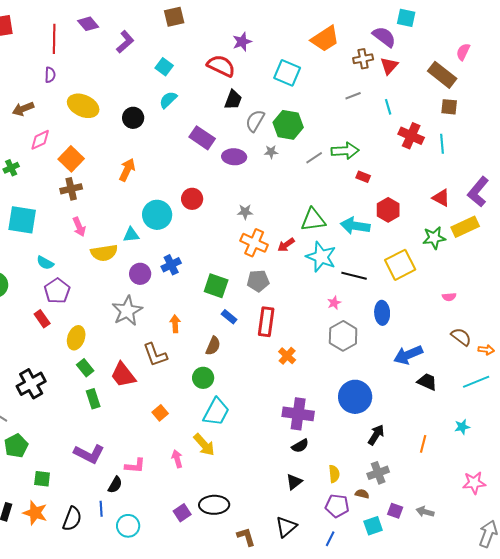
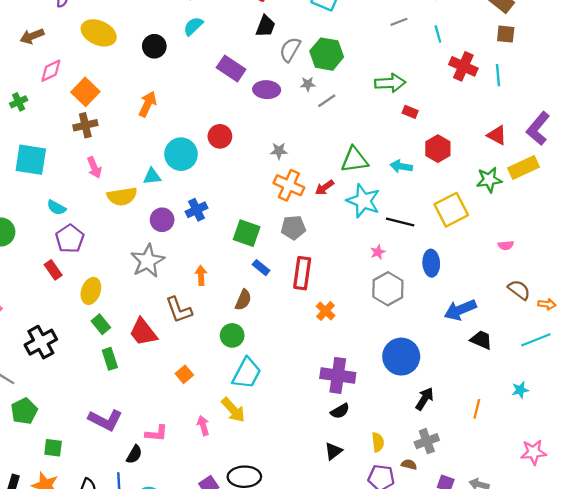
gray line: (314, 158) -> (327, 101), moved
cyan arrow: (355, 226) -> (401, 166), size x0.7

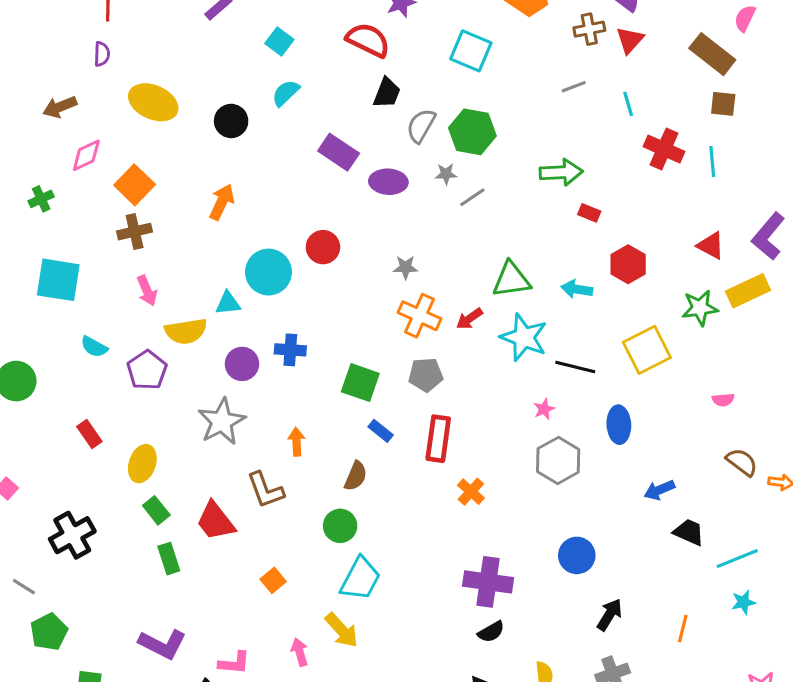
blue cross: (197, 210) -> (290, 350), turned 30
purple pentagon: (70, 239) -> (147, 370), moved
blue arrow: (460, 310) -> (659, 490), size x0.7
cyan line: (536, 340) -> (737, 559), moved
blue circle: (401, 357) -> (577, 555), size x0.7

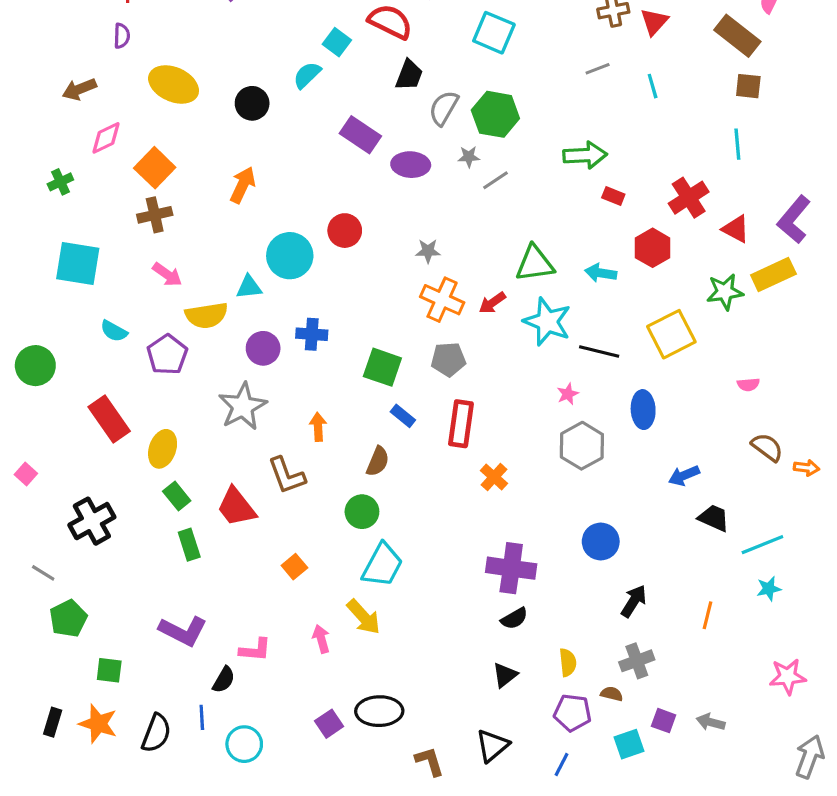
cyan square: (279, 42) -> (337, 42), moved
red cross: (664, 149) -> (689, 198), moved, turned 33
pink arrow: (147, 291) -> (167, 275), turned -32
red rectangle: (89, 434) -> (109, 419), size x1.6

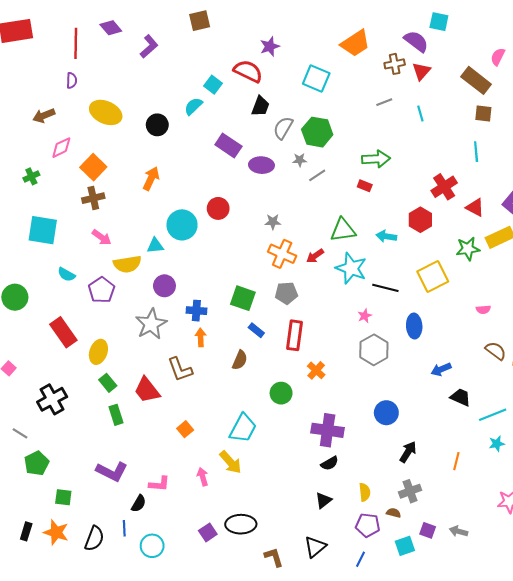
red rectangle: (613, 196) -> (365, 186), moved
blue cross: (312, 334) -> (196, 311), moved
green circle: (362, 512) -> (281, 393), moved

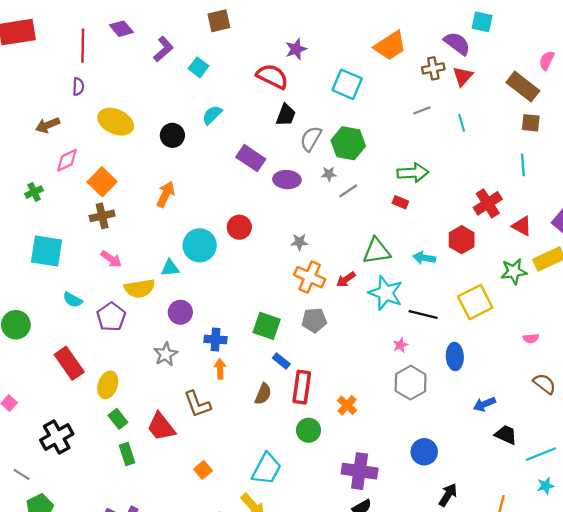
cyan square: (213, 85) -> (198, 67), moved
gray star: (151, 324) -> (166, 354), size x0.7
red rectangle: (294, 335) -> (302, 387), moved

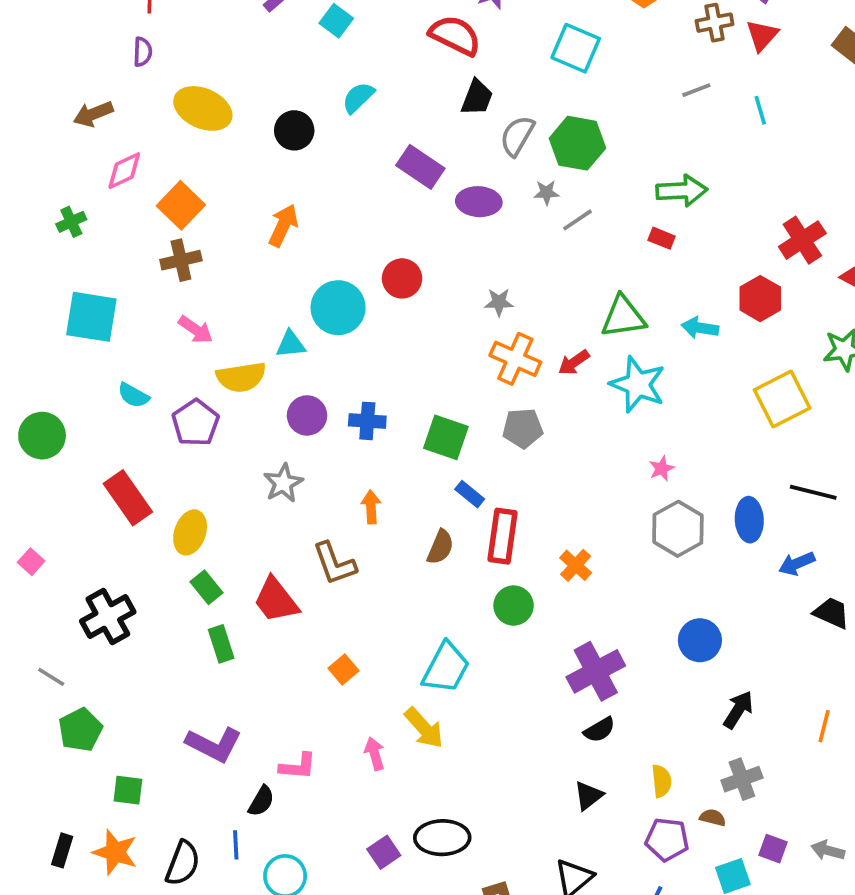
black line: (423, 315) -> (813, 492), moved
blue cross: (216, 339) -> (367, 421), moved
blue ellipse: (455, 356) -> (749, 520), moved
purple cross: (360, 471) -> (596, 671), turned -36

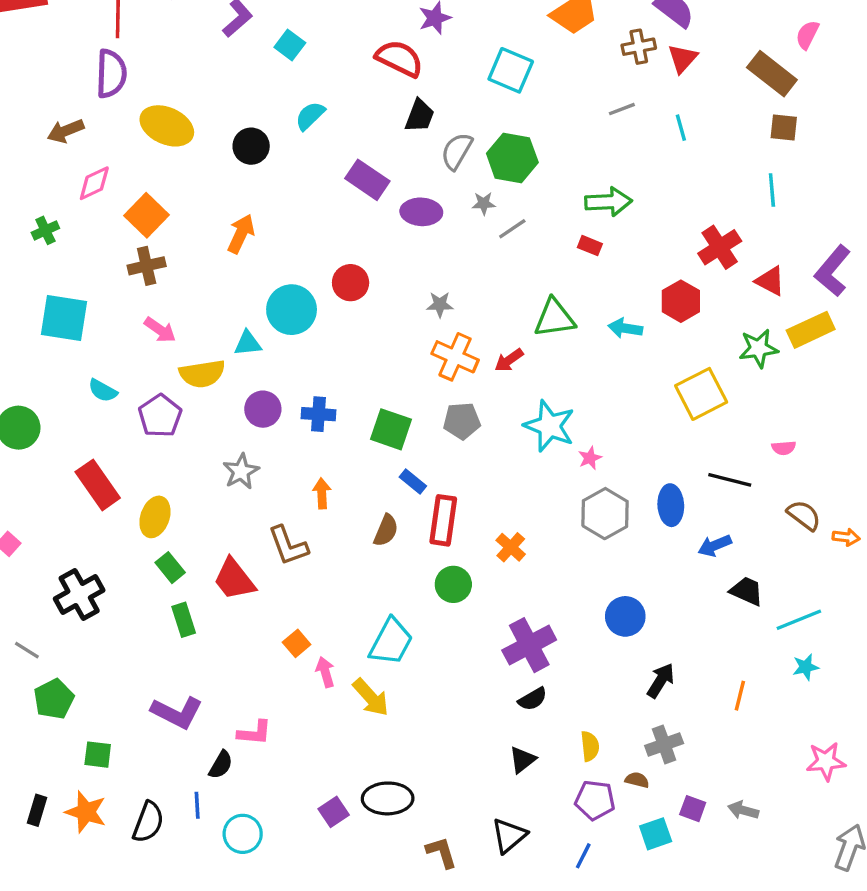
purple semicircle: (143, 52) -> (111, 74), size x1.8
cyan star: (638, 384) -> (549, 426), moved
pink arrow: (375, 754) -> (325, 672), moved

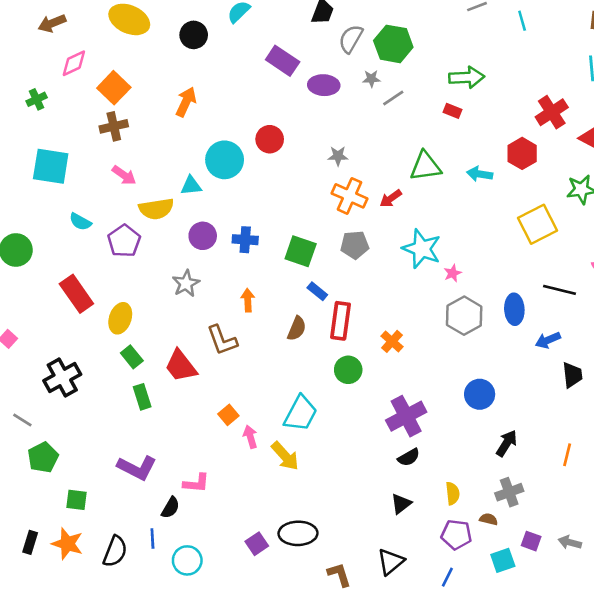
black trapezoid: (747, 591) -> (572, 375), turned 60

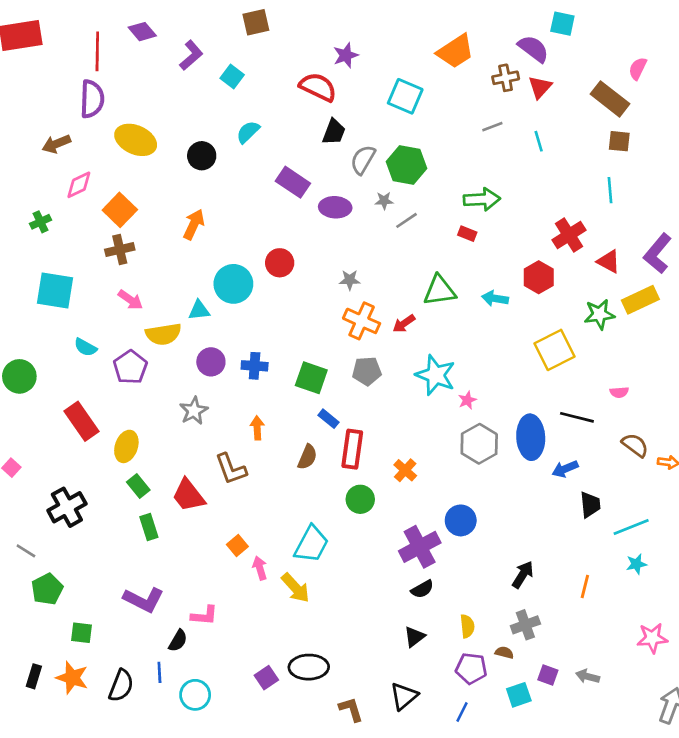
blue ellipse: (514, 309) -> (531, 437), size x1.4
blue circle: (480, 394) -> (461, 520), moved

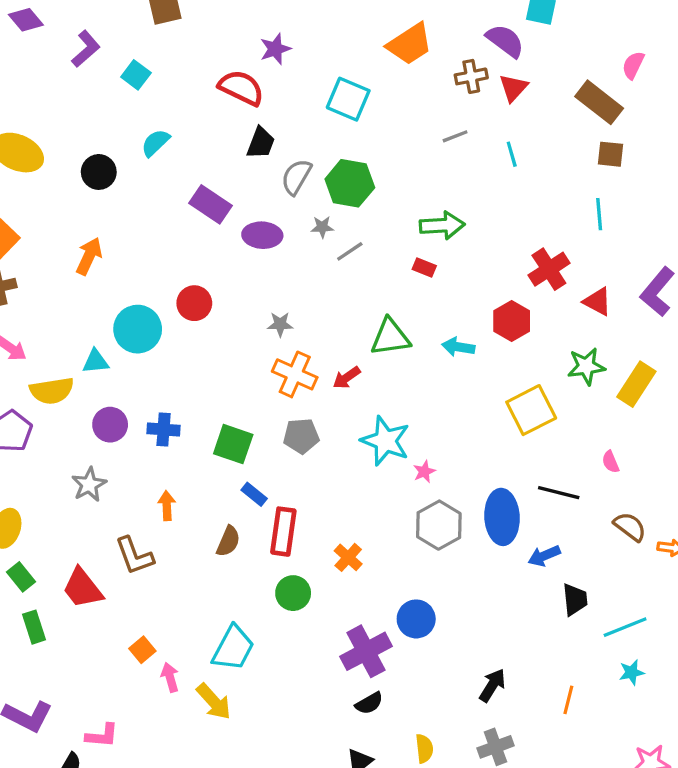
yellow rectangle: (640, 300) -> (636, 384), moved, turned -32
pink semicircle: (619, 392) -> (611, 462), turned 72

